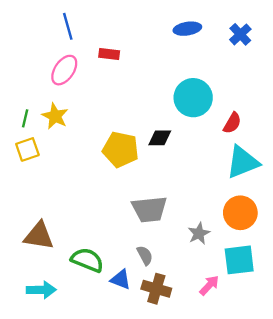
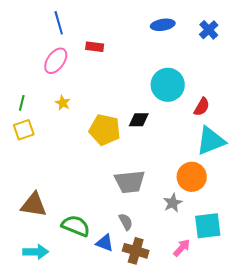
yellow star: (55, 116) -> (63, 103), moved, size x0.7
orange circle: (240, 213) -> (192, 177), moved

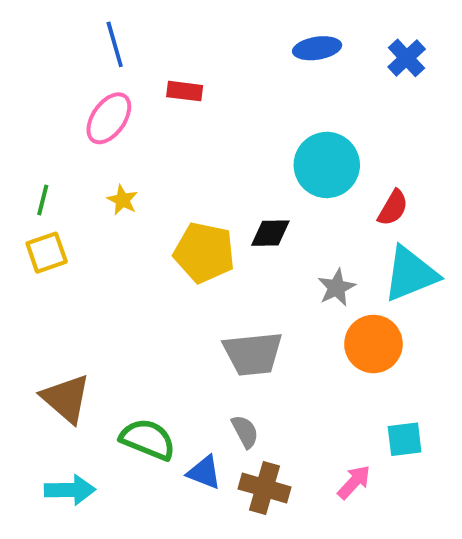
gray star: (173, 203) -> (336, 288), moved
brown triangle: (34, 205) -> (66, 398), turned 32
cyan square: (208, 226) -> (405, 439), size x0.7

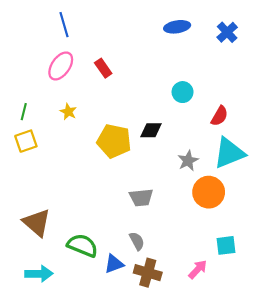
red rectangle: (185, 91) -> (103, 68), moved, turned 48
cyan circle: (327, 165) -> (183, 92), size x0.6
gray trapezoid: (253, 354) -> (141, 198), size x0.7
blue triangle: (204, 472) -> (114, 264), turned -42

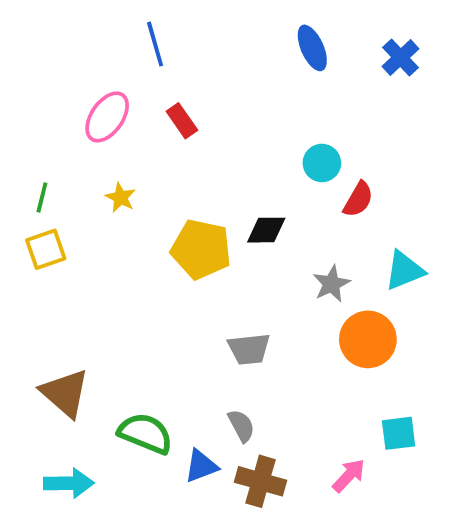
blue line: (64, 25) -> (155, 44), moved
blue ellipse: (177, 27) -> (312, 48), turned 75
red semicircle: (220, 116) -> (358, 199), moved
cyan triangle: (229, 153) -> (404, 270), size x0.7

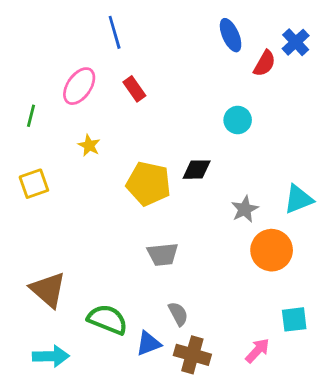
green line: (42, 198) -> (31, 116), moved
red semicircle: (358, 199) -> (265, 63), moved
gray trapezoid: (249, 349) -> (163, 254), moved

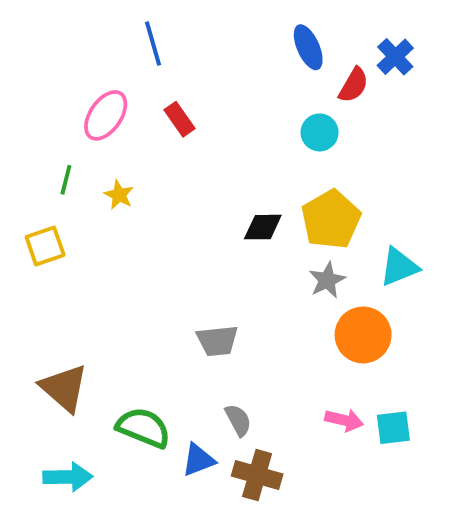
green line: (31, 116) -> (66, 180), moved
cyan circle: (238, 120) -> (320, 132), moved
yellow pentagon: (149, 184) -> (331, 219), moved, turned 30
pink arrow: (257, 351) -> (344, 420), moved, turned 60

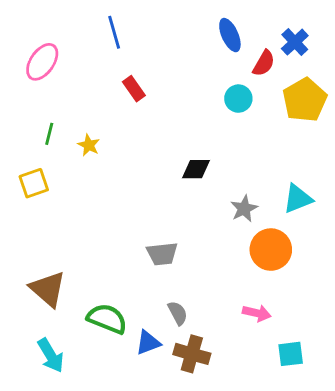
pink ellipse: (106, 115) -> (42, 62), moved
yellow pentagon: (331, 219) -> (305, 100), moved
cyan square: (393, 428) -> (291, 354), moved
cyan arrow: (68, 477) -> (51, 355), turned 60

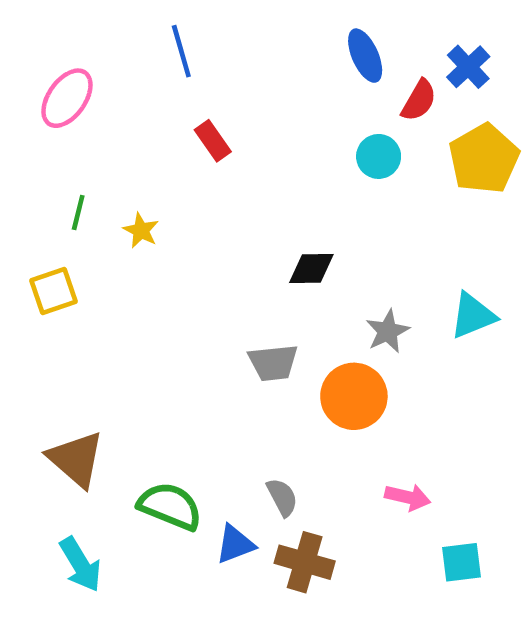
orange circle: (271, 250) -> (354, 396), moved
gray trapezoid: (162, 254) -> (273, 363), moved

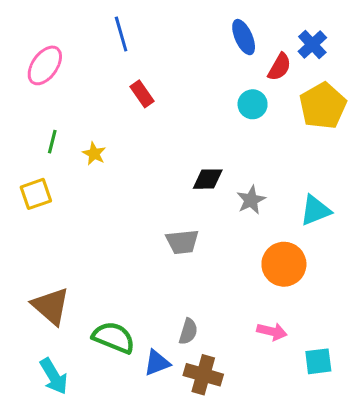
gray star: (388, 331) -> (251, 200), moved
orange circle: (354, 396) -> (284, 264), moved
gray semicircle: (282, 497) -> (188, 331), turned 45
cyan square: (462, 562) -> (318, 361), moved

